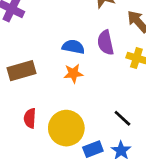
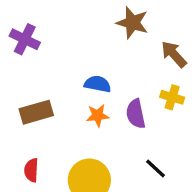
purple semicircle: (106, 43) -> (136, 114), moved
red semicircle: (30, 118) -> (31, 170), moved

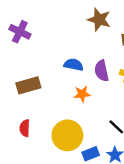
purple semicircle: (136, 114) -> (102, 71), moved
orange star: (98, 115) -> (82, 94), moved

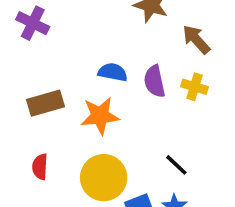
orange star: (82, 94) -> (100, 116), moved, size x1.5

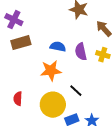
brown rectangle: (45, 103) -> (21, 43), moved
black line: (176, 165) -> (76, 91), moved

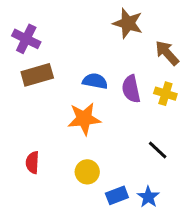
black line: (76, 91) -> (158, 150), moved
yellow circle: (53, 105) -> (87, 172), size x0.6

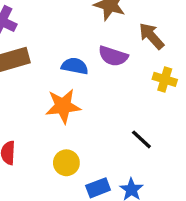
purple semicircle: (131, 89) -> (113, 56), moved, turned -60
yellow cross: (165, 94) -> (165, 79), moved

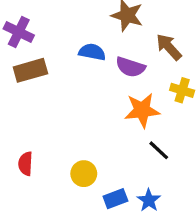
blue semicircle: (75, 66) -> (92, 52), moved
orange star: (63, 106) -> (142, 110), moved

